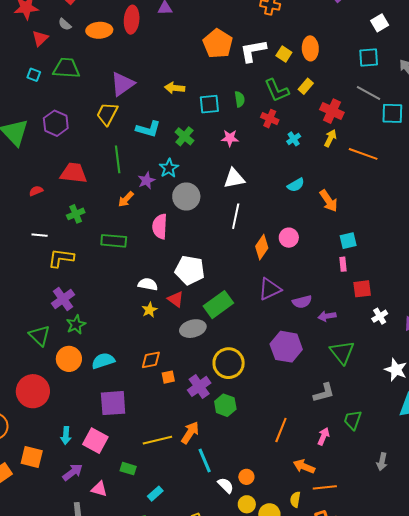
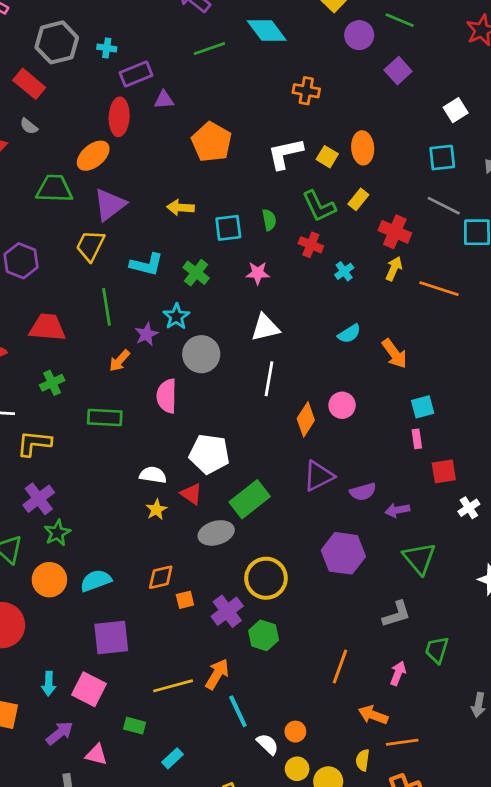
orange ellipse: (99, 30) -> (93, 156), moved, turned -35
orange pentagon: (218, 44) -> (211, 142), moved
green trapezoid: (66, 68) -> (54, 189), moved

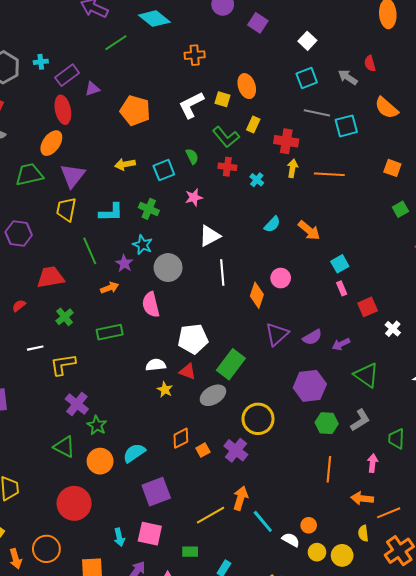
orange arrow: (120, 361) -> (110, 288), turned -138
green hexagon: (264, 635) -> (327, 423), moved

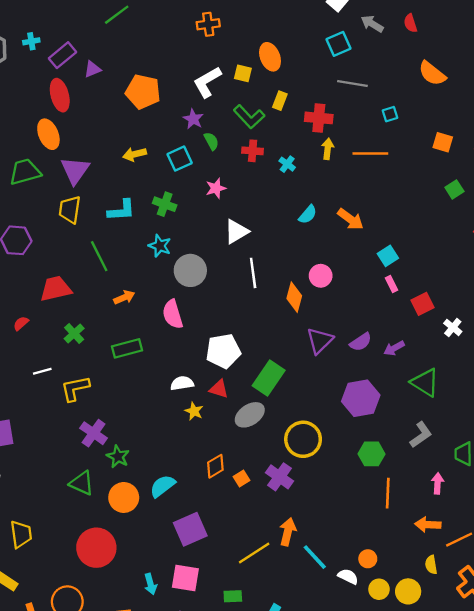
gray arrow: (348, 77) -> (372, 24), moved
cyan square: (346, 126) -> (390, 114), moved, size x0.6
orange ellipse: (51, 143) -> (48, 134), turned -55
purple star: (124, 263) -> (193, 119), moved
green hexagon: (327, 423) -> (371, 454), moved

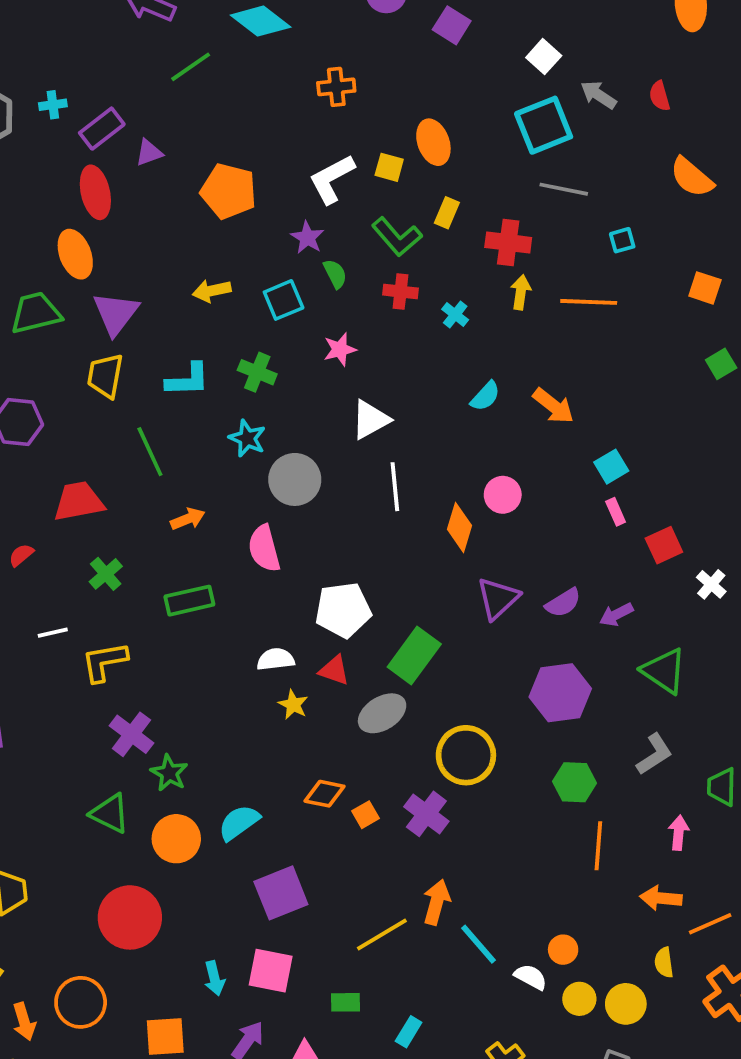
cyan square: (338, 44) -> (544, 125), size x1.4
orange diamond: (215, 466) -> (324, 794), turned 40

